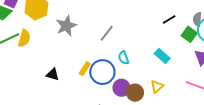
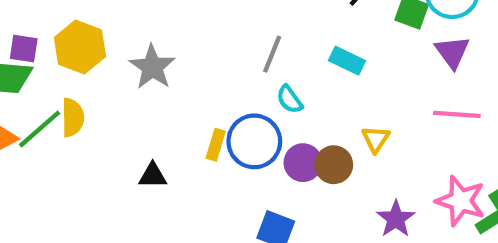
gray line: (107, 33) -> (272, 54), moved
cyan rectangle: (162, 56) -> (347, 61), moved

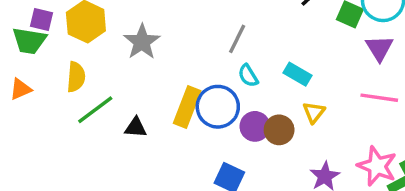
cyan rectangle: (347, 61) -> (298, 74), moved
green line: (40, 129) -> (95, 110), moved
yellow rectangle: (216, 145) -> (187, 107), size x1.6

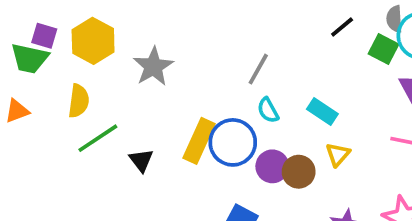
black triangle: (136, 127) -> (141, 160), turned 45

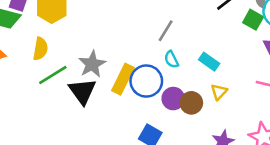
gray star: (153, 66) -> (92, 64), moved
black triangle: (141, 160) -> (82, 91), size x1.6

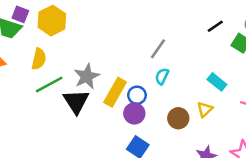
cyan semicircle: (172, 59) -> (162, 76), turned 49
cyan rectangle: (209, 62) -> (217, 82), moved
blue circle: (146, 81) -> (137, 95), size x0.6
purple circle: (173, 99) -> (134, 113), moved

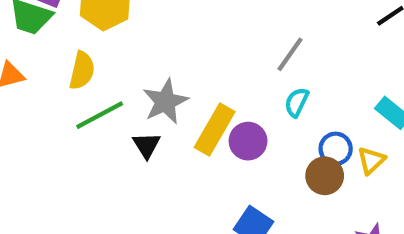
blue circle: (137, 95) -> (336, 149), moved
black triangle: (76, 101) -> (146, 145), size x0.6
purple circle: (134, 113) -> (248, 141), moved

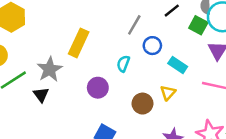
gray line: (290, 54) -> (134, 25), moved
yellow rectangle: (215, 130) -> (79, 43), moved
blue circle: (336, 149) -> (152, 46), moved

